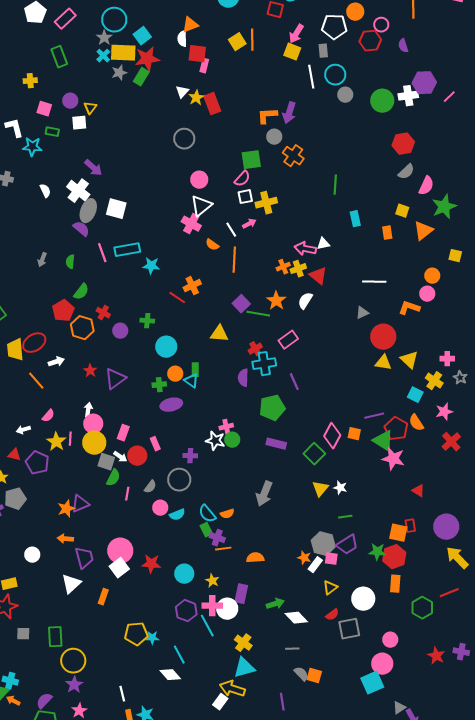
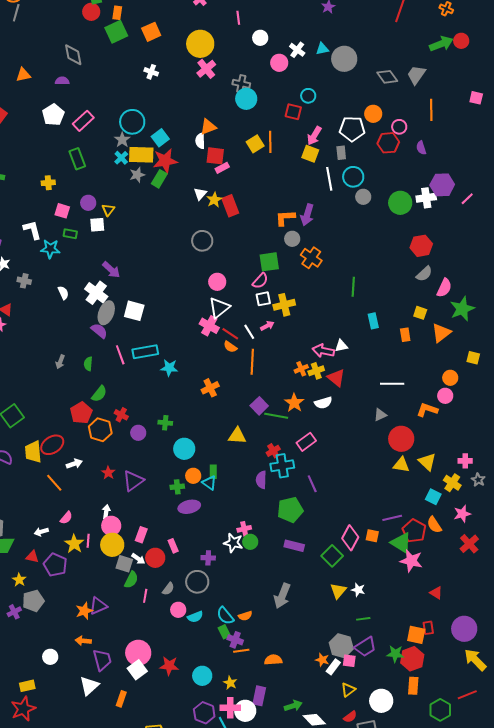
pink rectangle: (204, 66) -> (222, 168), turned 48
red line: (177, 298) -> (230, 334), moved
white semicircle: (305, 301) -> (323, 403), turned -138

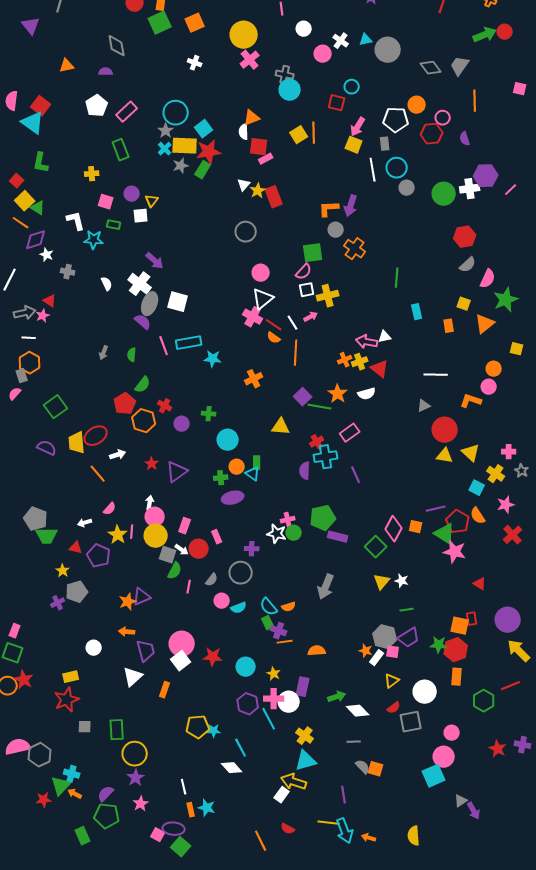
green pentagon: (290, 510) -> (323, 518), moved

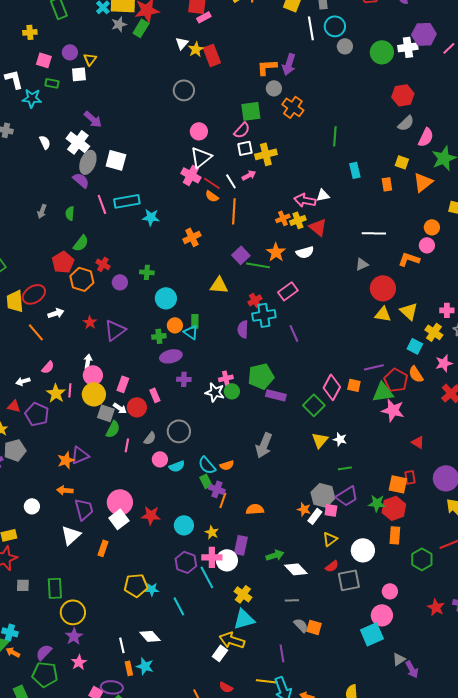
green triangle: (445, 534) -> (383, 392), turned -40
purple cross: (252, 549) -> (184, 379), moved
orange line: (285, 642) -> (223, 500), turned -63
white diamond: (232, 768) -> (150, 636), moved

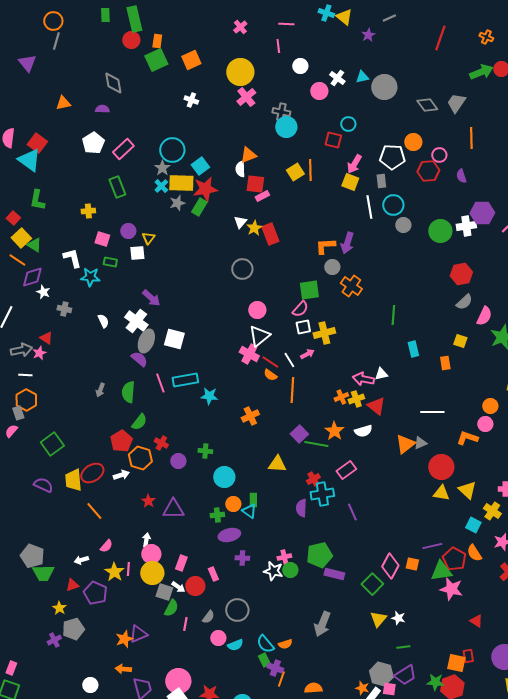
orange triangle: (423, 182) -> (405, 444), moved
green semicircle: (70, 213) -> (128, 392), size x1.5
white arrow: (56, 313) -> (121, 475), moved
purple triangle: (115, 330) -> (173, 509), turned 35
red triangle: (14, 406) -> (72, 585), turned -32

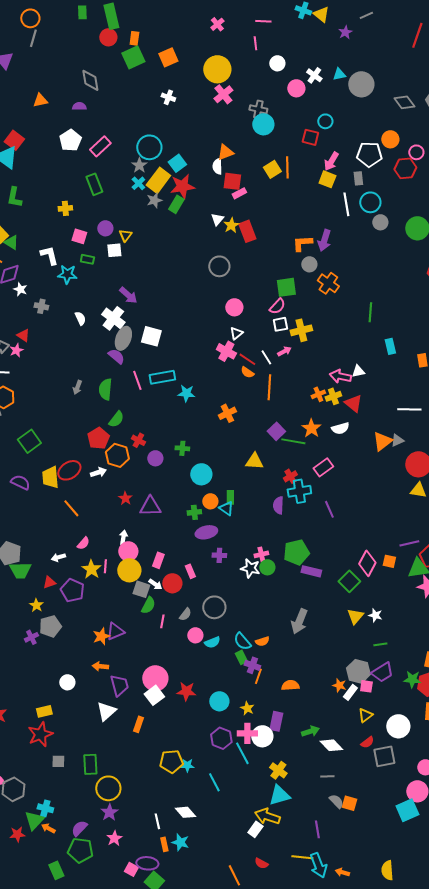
yellow rectangle: (181, 183) -> (158, 180), turned -55
white triangle: (259, 336) -> (236, 333), size x0.6

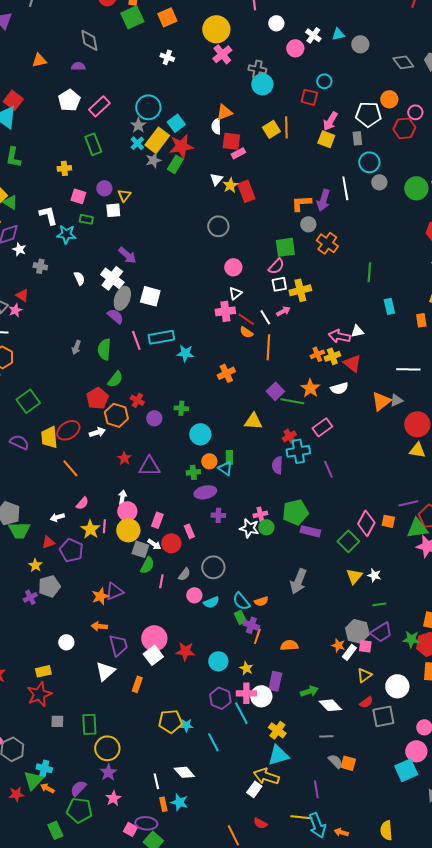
gray circle: (361, 84) -> (360, 44), size x0.7
white line: (346, 204) -> (345, 188), moved
pink cross: (226, 351) -> (225, 311), turned -36

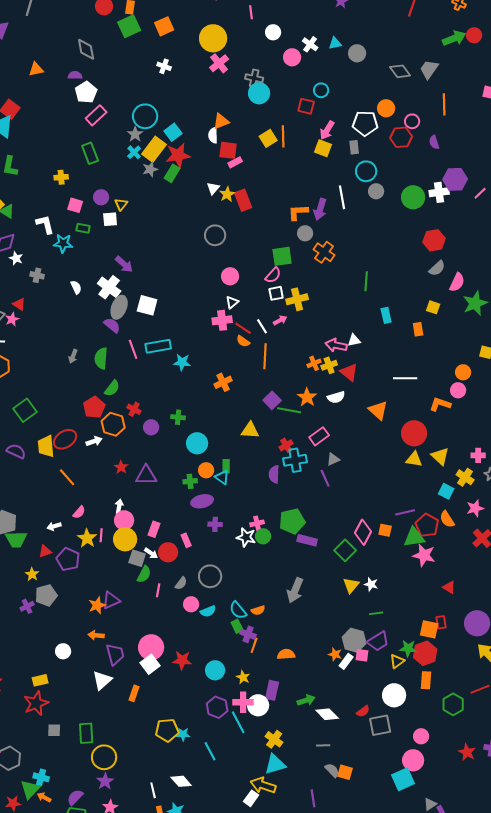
white pentagon: (69, 100) -> (86, 92), moved
gray triangle: (396, 400) -> (333, 459), moved
orange triangle: (381, 401) -> (378, 410), turned -40
yellow triangle: (364, 675) -> (397, 661), moved

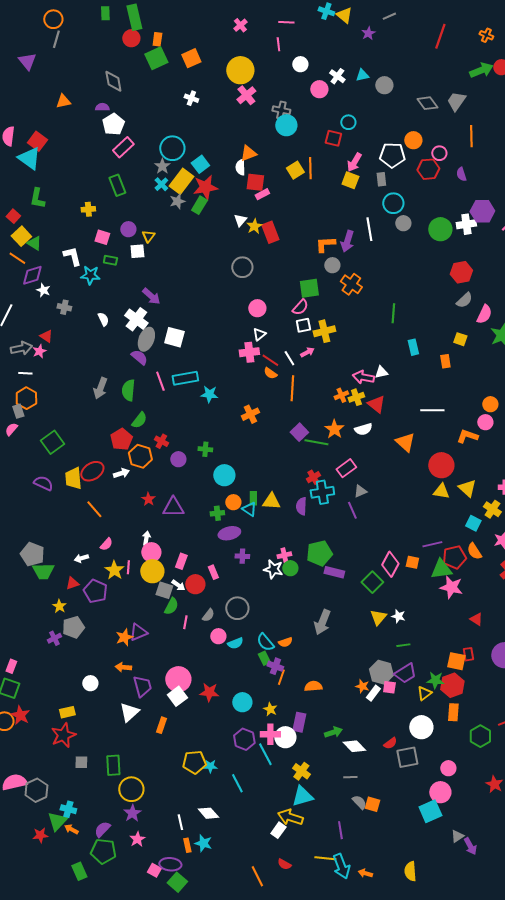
gray arrow: (73, 356) -> (100, 388), size x1.5
yellow triangle: (250, 430) -> (271, 501), moved
red pentagon: (427, 525) -> (454, 557), turned 30

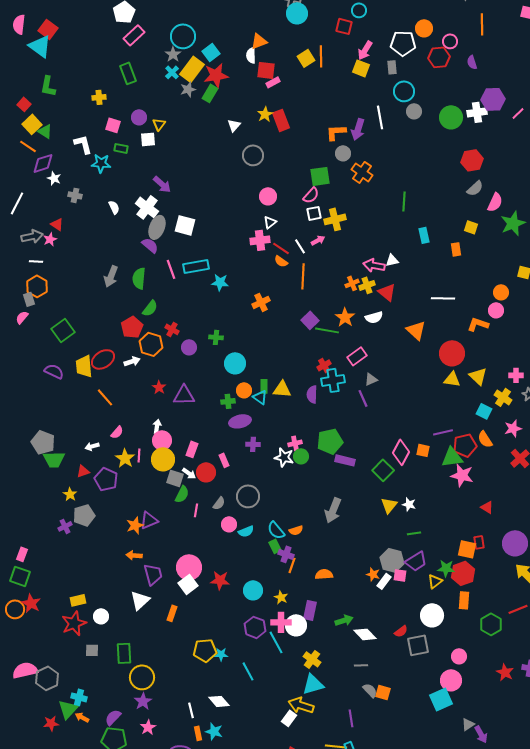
white triangle: (240, 220) -> (234, 125), moved
white circle: (90, 683) -> (101, 616), moved

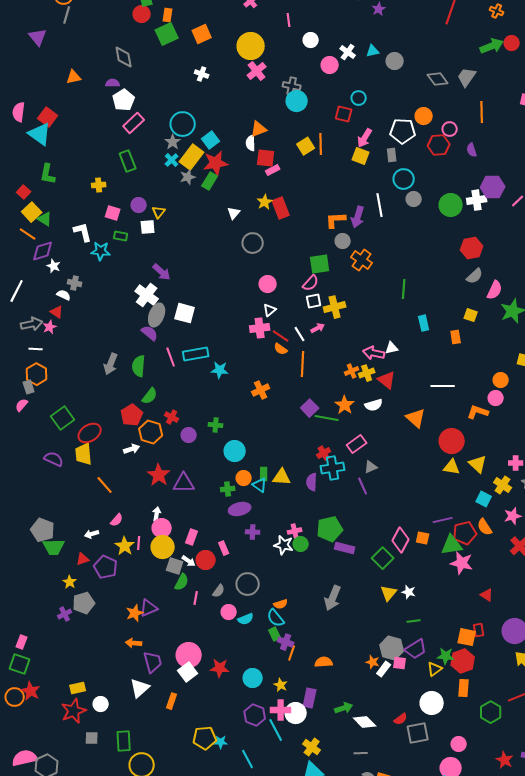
white semicircle: (114, 207) -> (64, 295), moved, turned -40
red ellipse: (103, 359) -> (90, 433), moved
red star: (159, 387) -> (159, 475), size x1.6
orange semicircle: (296, 530) -> (281, 604), moved

